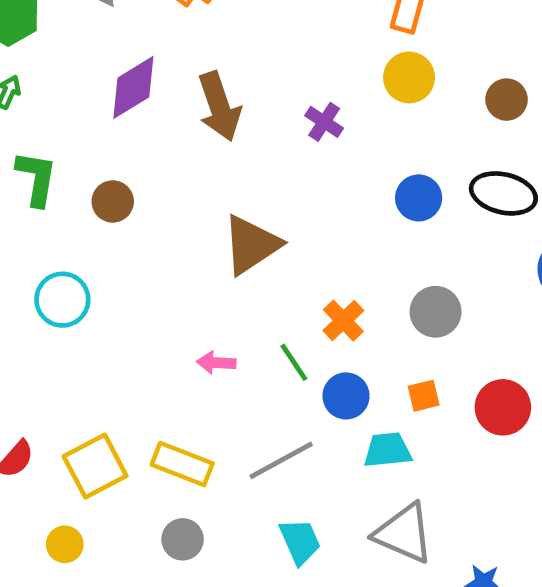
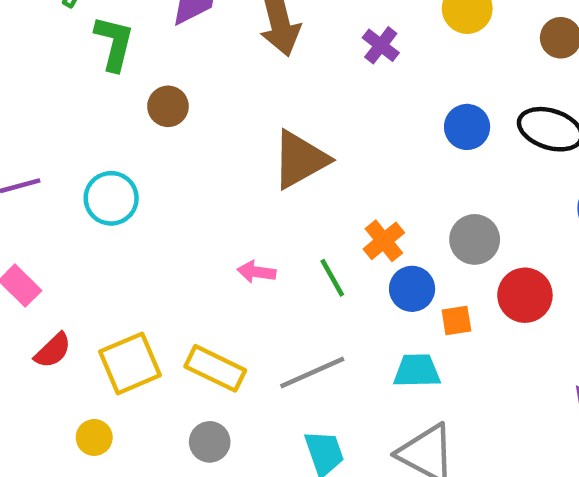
green L-shape: (36, 178) -> (114, 43), moved
blue circle: (346, 396) -> (412, 289), moved
red circle: (503, 407) -> (525, 295), moved

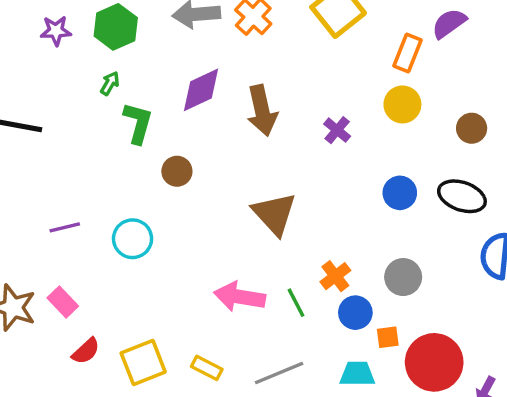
brown triangle: (300, 159) -> (274, 214), turned -45
pink arrow: (256, 272) -> (240, 297), size x1.8
red circle: (525, 295) -> (434, 362), moved, size x1.4
yellow rectangle: (215, 368) -> (207, 368), size x0.7

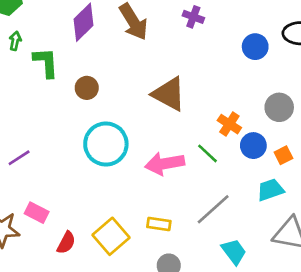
cyan circle: (133, 239) -> (106, 144), moved, size x1.4

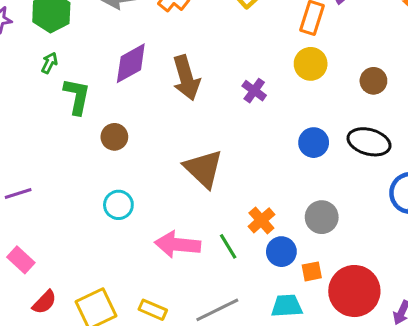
cyan circle: (106, 144) -> (118, 205), size x0.6

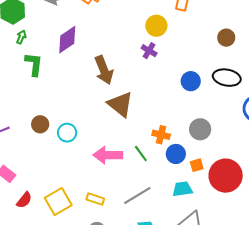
green arrow: (49, 63) -> (21, 37), moved
yellow circle: (311, 64) -> (156, 26), moved
brown arrow: (186, 78) -> (104, 70), moved
brown circle: (114, 137) -> (40, 124), moved
orange cross: (261, 220) -> (161, 135), turned -30

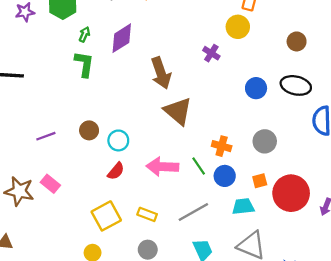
yellow circle: (156, 26) -> (238, 27), moved
green arrow: (21, 37) -> (84, 34), moved
blue circle: (176, 154) -> (225, 176), moved
red semicircle: (24, 200) -> (116, 171), moved

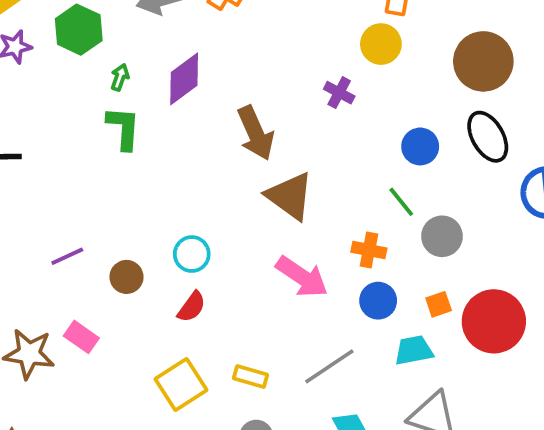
brown circle: (297, 41) -> (483, 61), size x1.8
black ellipse: (296, 85) -> (488, 137), turned 52
brown circle: (89, 130) -> (126, 277), moved
green line: (199, 166) -> (401, 202), moved
pink arrow: (162, 167) -> (302, 277), moved, turned -144

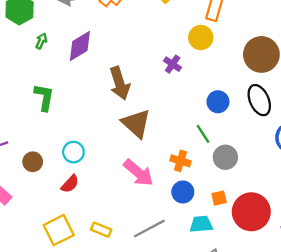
green L-shape: (123, 128) -> (44, 97), moved

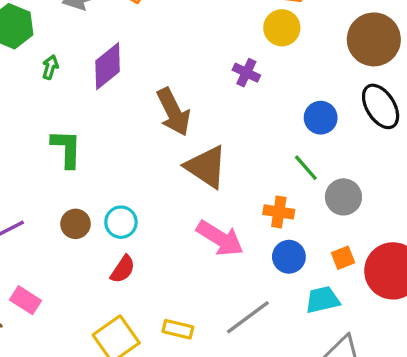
brown circle: (33, 162) -> (76, 224), moved

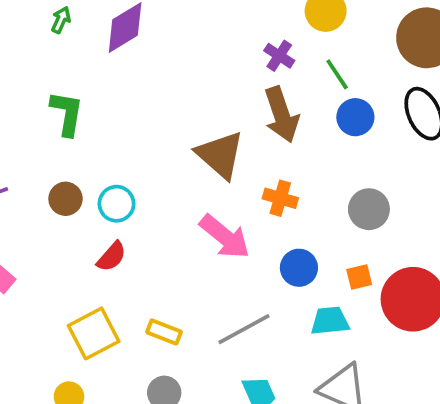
brown arrow: (173, 112) -> (281, 115), moved
green line: (306, 168) -> (337, 74), moved
orange cross: (279, 212) -> (280, 198), moved

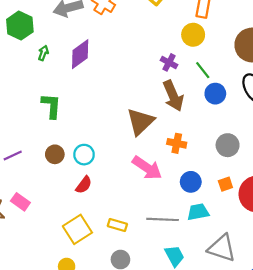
brown triangle: (220, 155) -> (140, 122), turned 40
cyan trapezoid: (330, 321) -> (198, 212), moved
gray line: (244, 329) -> (163, 219), turned 36

